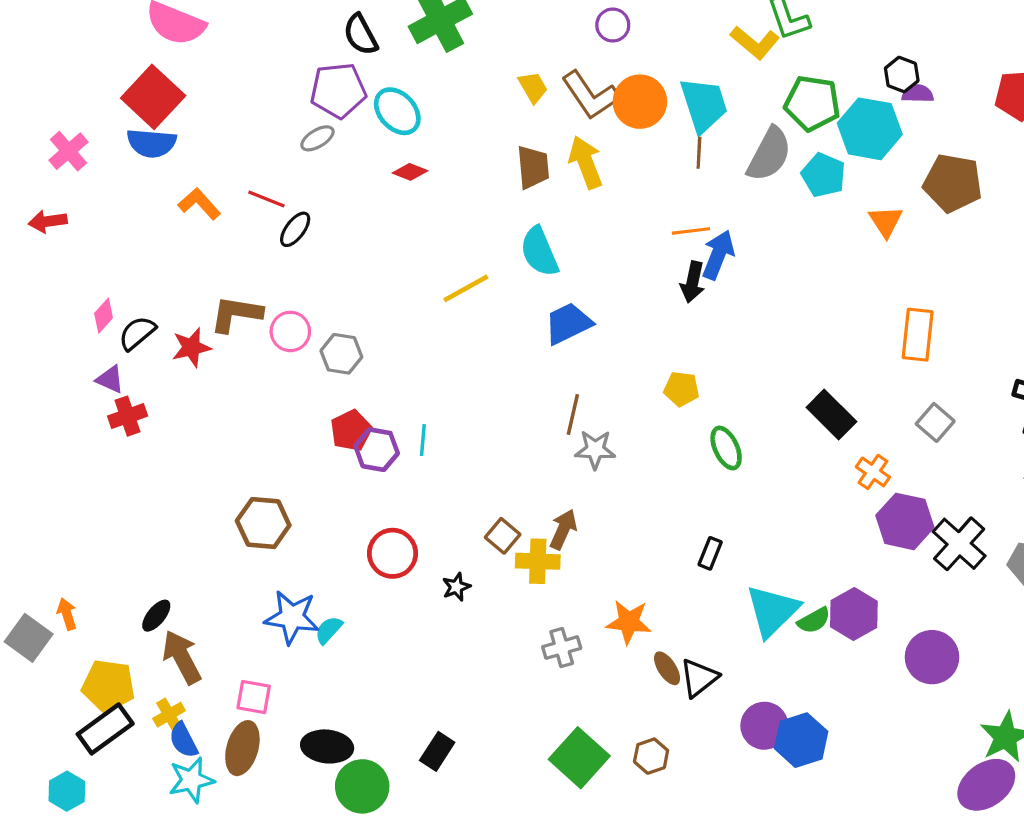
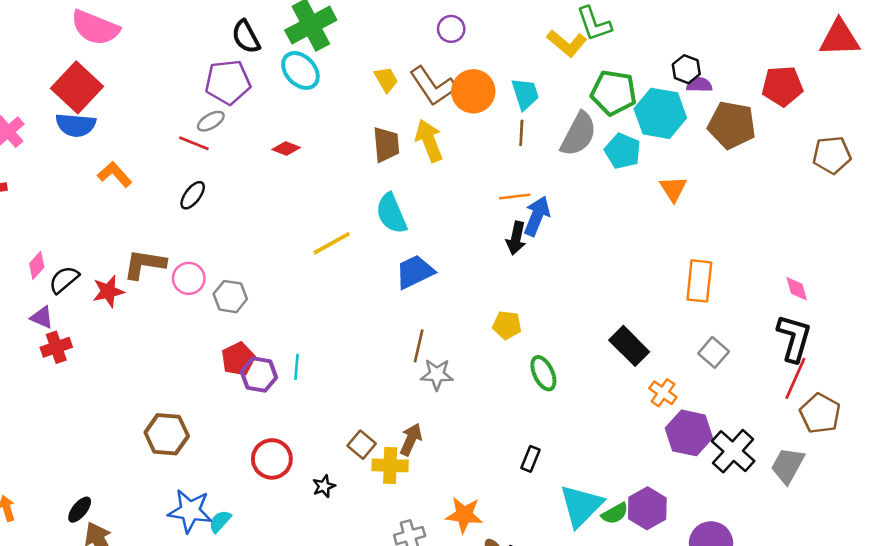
cyan trapezoid: (704, 105) -> (525, 94), size x0.7
cyan ellipse: (397, 111) -> (300, 71), moved
brown pentagon: (953, 183) -> (732, 125), moved
red line: (266, 199) -> (194, 143), moved

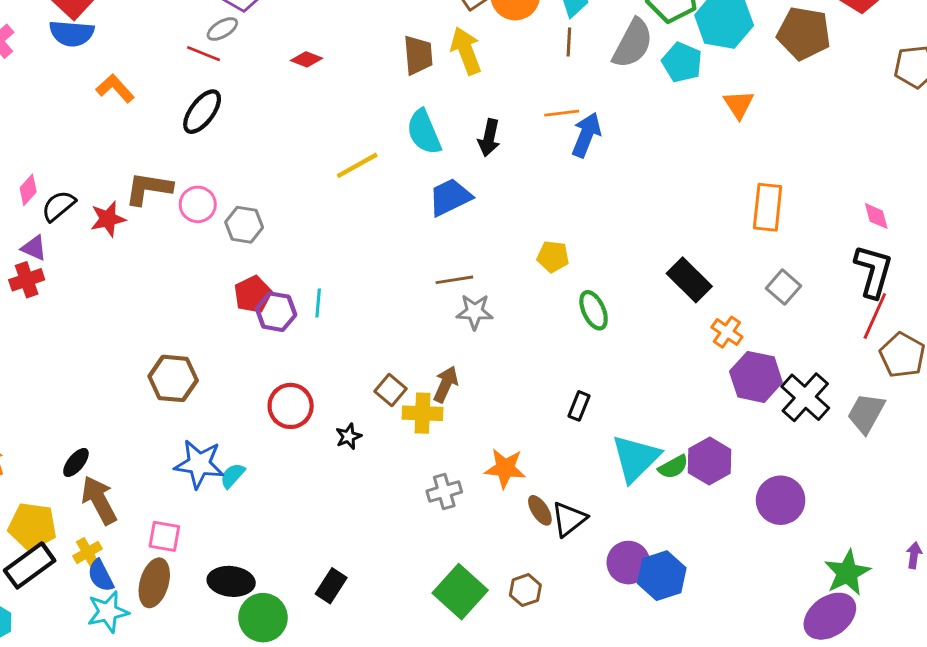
black ellipse: (193, 195) -> (202, 112), size x1.4
black arrow: (516, 238) -> (489, 138), moved
brown line: (419, 346) -> (454, 280), turned 68
red cross: (56, 347) -> (27, 280), moved

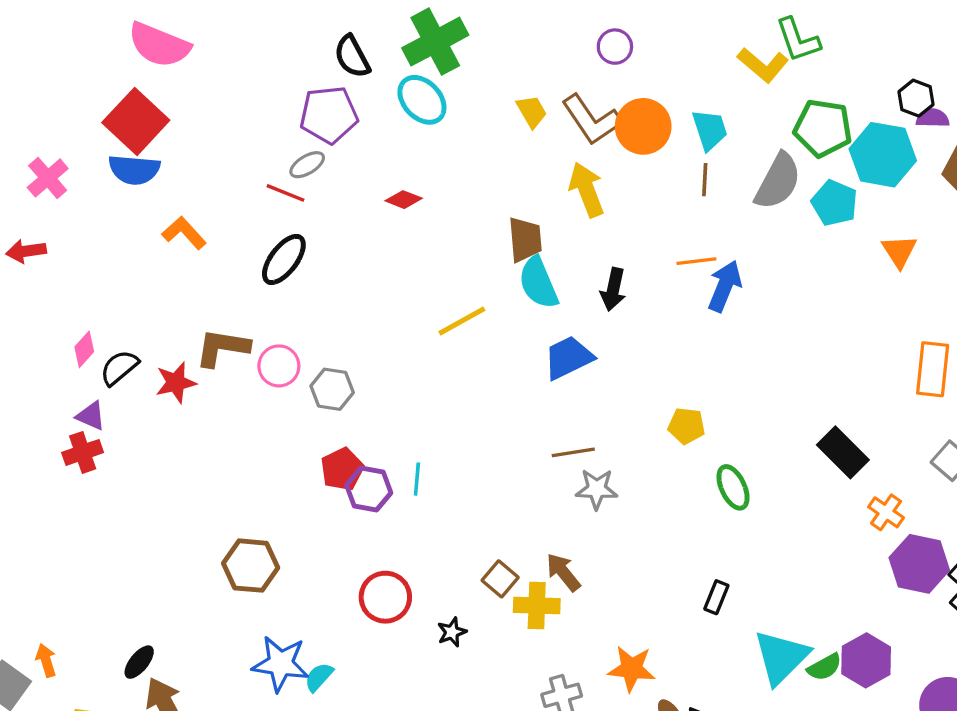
brown trapezoid: (418, 55) -> (525, 240), moved
brown arrow: (446, 384) -> (563, 572), turned -63

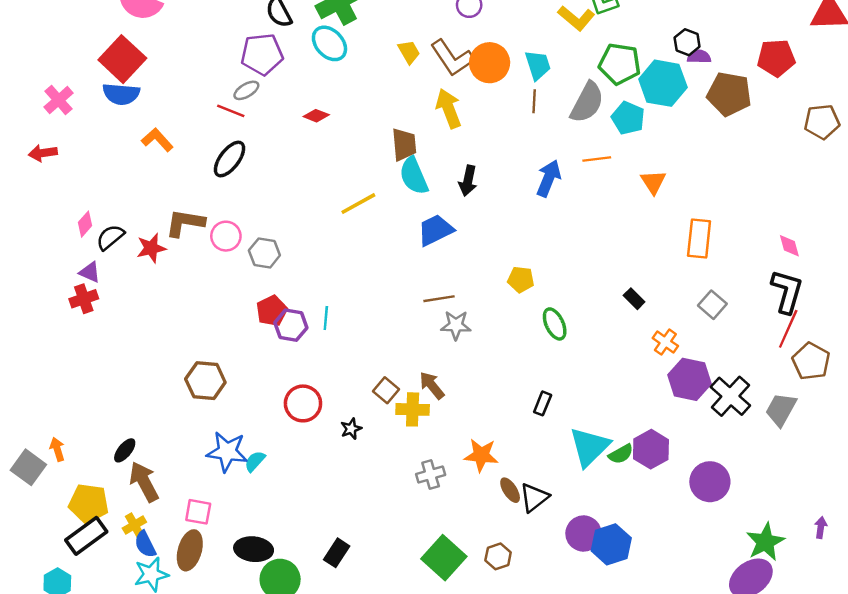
orange triangle: (899, 251) -> (653, 182), moved
orange line: (696, 261) -> (597, 159), moved
black rectangle: (843, 452) -> (634, 299), size x0.6

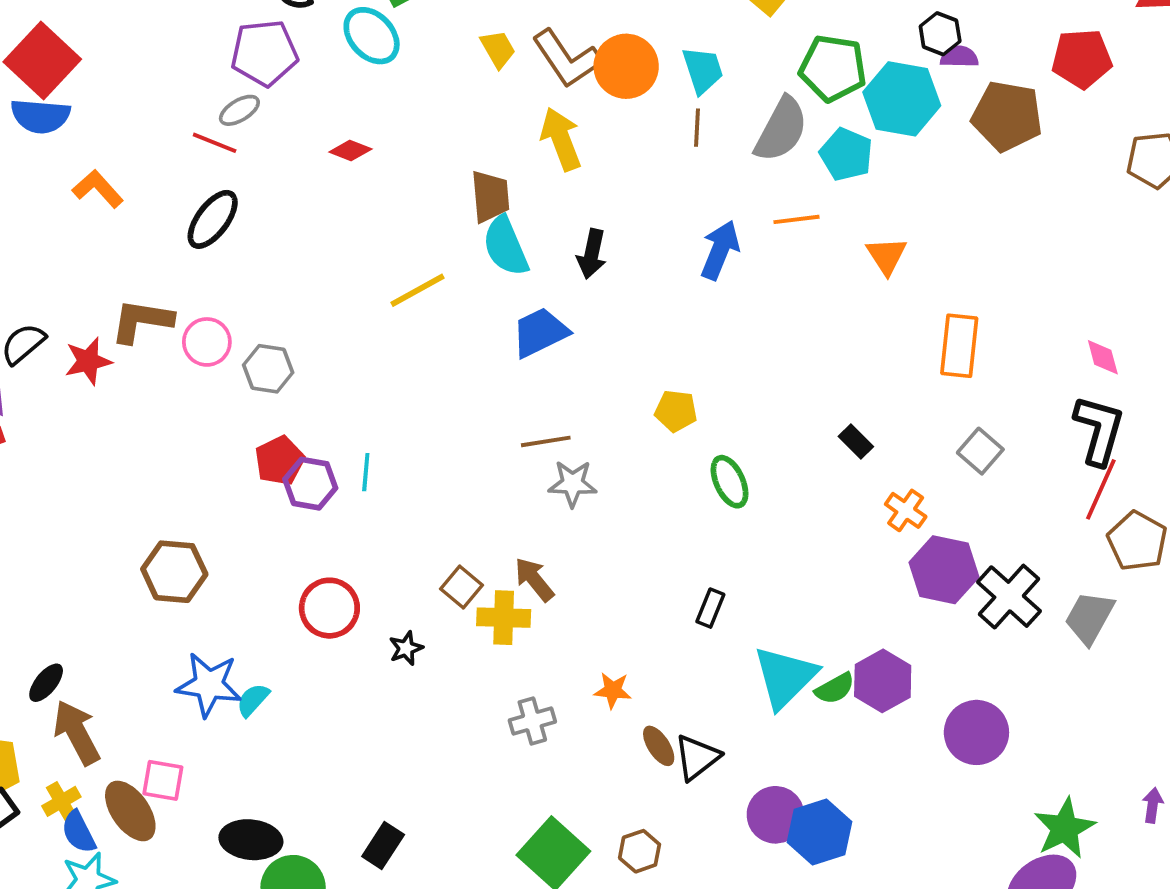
orange star: (481, 455) -> (613, 690), size x0.7
brown ellipse: (190, 550) -> (130, 811), moved, turned -51

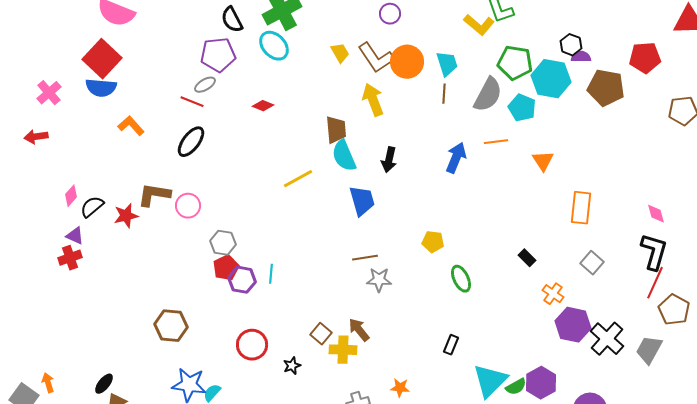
blue trapezoid: (540, 332) -> (362, 201), turned 100
gray hexagon: (268, 369) -> (223, 243), moved

